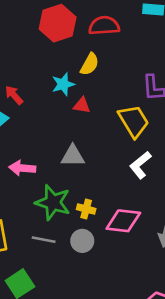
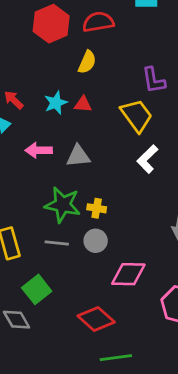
cyan star: (63, 84) -> (56, 103), moved
pink arrow: (22, 168) -> (39, 150), moved
pink diamond: (123, 221) -> (128, 274), moved

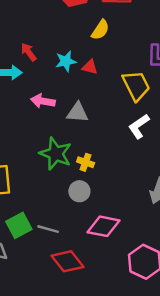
gray line: (57, 243) -> (48, 229), moved

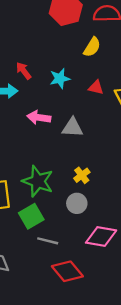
red triangle: (90, 67) -> (96, 87), moved
green star: (56, 154) -> (38, 181), moved
yellow cross: (86, 162) -> (82, 175), turned 35
green square: (19, 225) -> (31, 216), moved

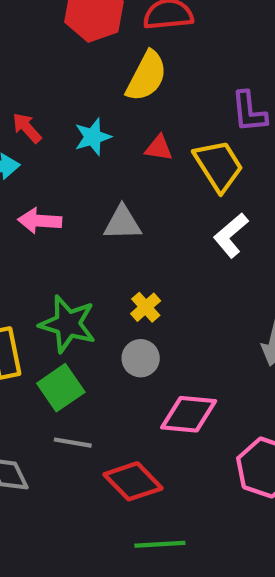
yellow semicircle: (92, 47) -> (146, 76), size x1.4
pink arrow: (39, 118) -> (40, 221), moved
gray line: (48, 241) -> (73, 443), moved

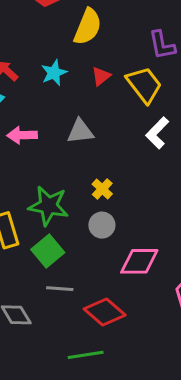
red triangle: (159, 148) -> (101, 76), turned -42
green line: (160, 544) -> (86, 355), moved

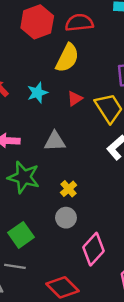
green star: (49, 206) -> (24, 177), moved
pink diamond: (139, 261) -> (94, 249), turned -52
gray line: (60, 289) -> (15, 266), moved

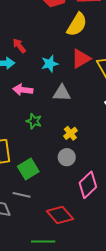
cyan star: (37, 93) -> (50, 64), moved
red triangle: (75, 98) -> (81, 59), size x1.5
green star: (24, 177) -> (34, 121), size x0.6

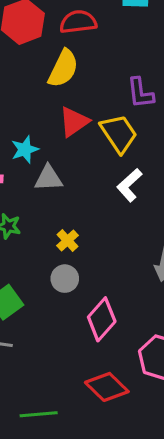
cyan star: (50, 64) -> (25, 150), moved
red diamond: (60, 215) -> (107, 387), moved

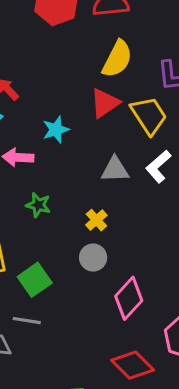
yellow semicircle: (63, 68) -> (117, 59), moved
gray triangle: (48, 178) -> (115, 170), moved

